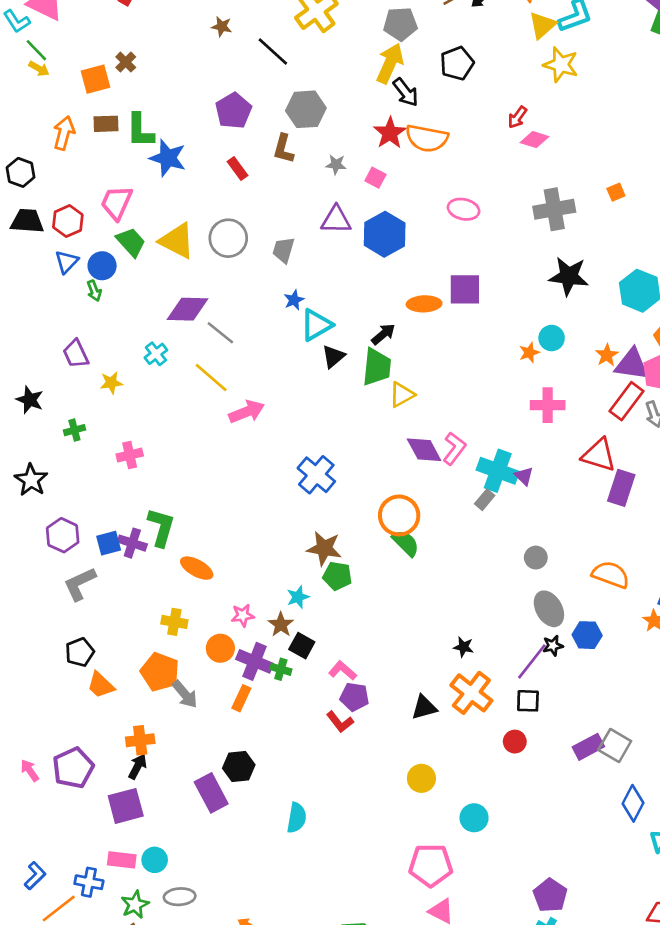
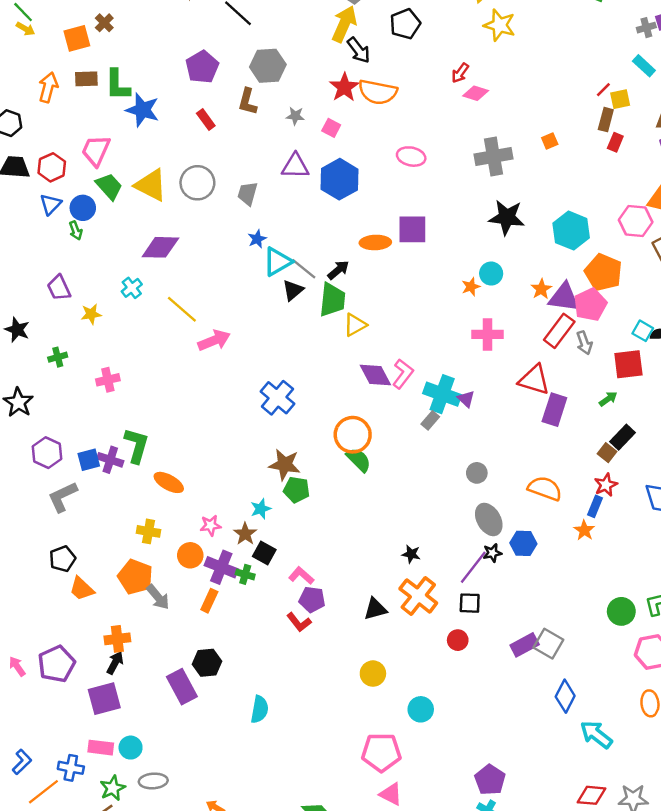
gray line: (220, 333) -> (304, 269), moved

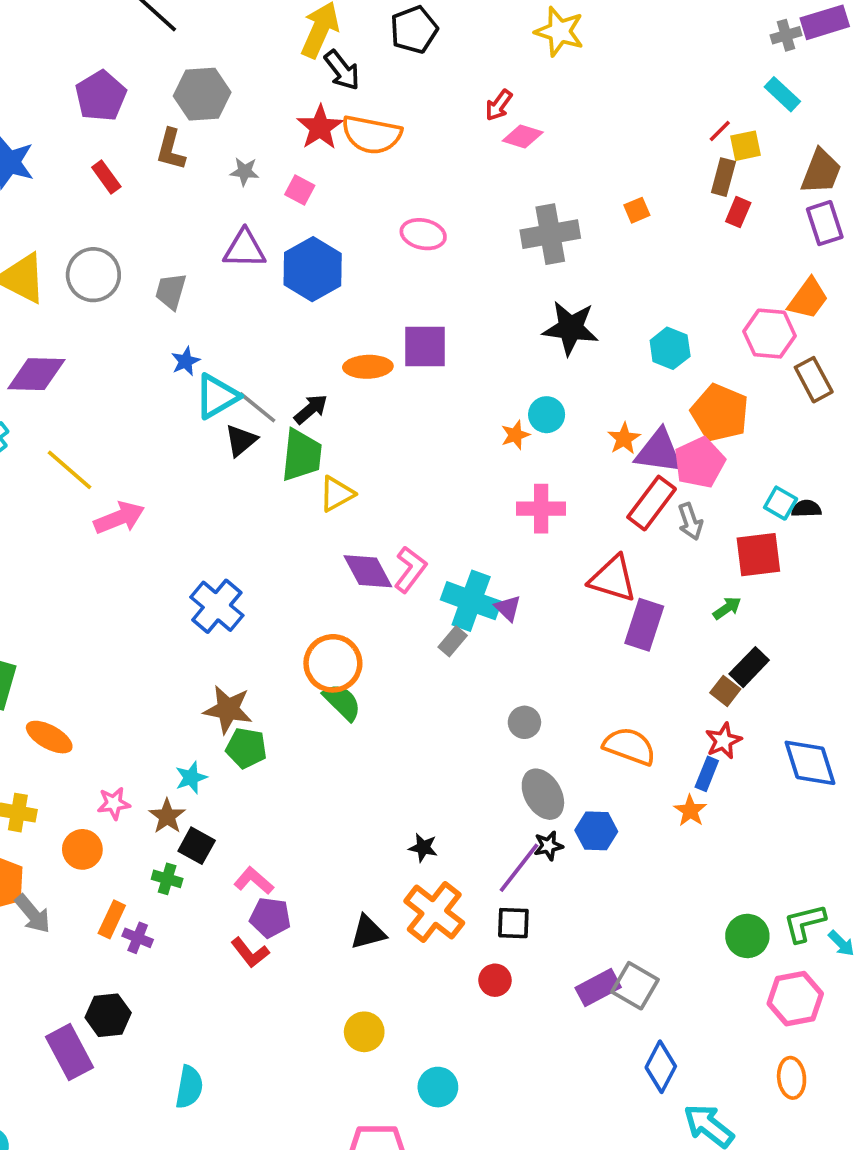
cyan hexagon: (571, 231) -> (670, 348), size x0.7
purple cross: (221, 567) -> (138, 938), moved, size x0.6

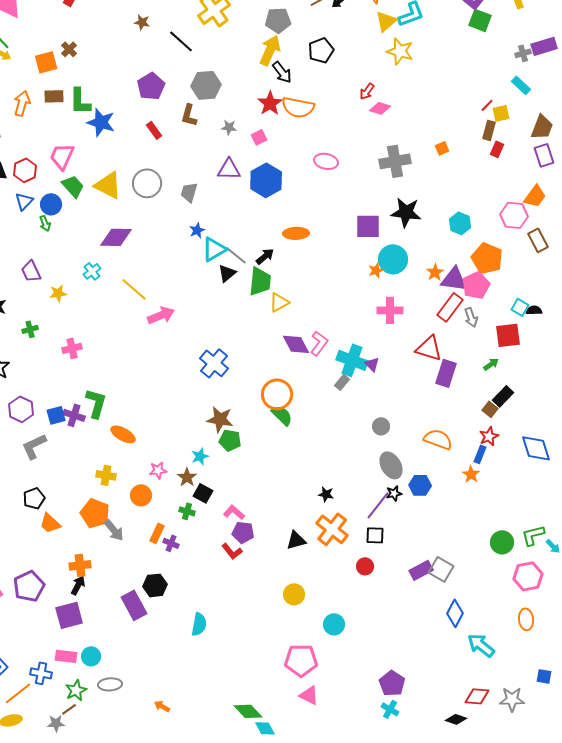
pink square: (300, 190) -> (259, 137), turned 35
purple square: (425, 347) -> (368, 226), moved
cyan circle: (547, 415) -> (393, 259), size x1.5

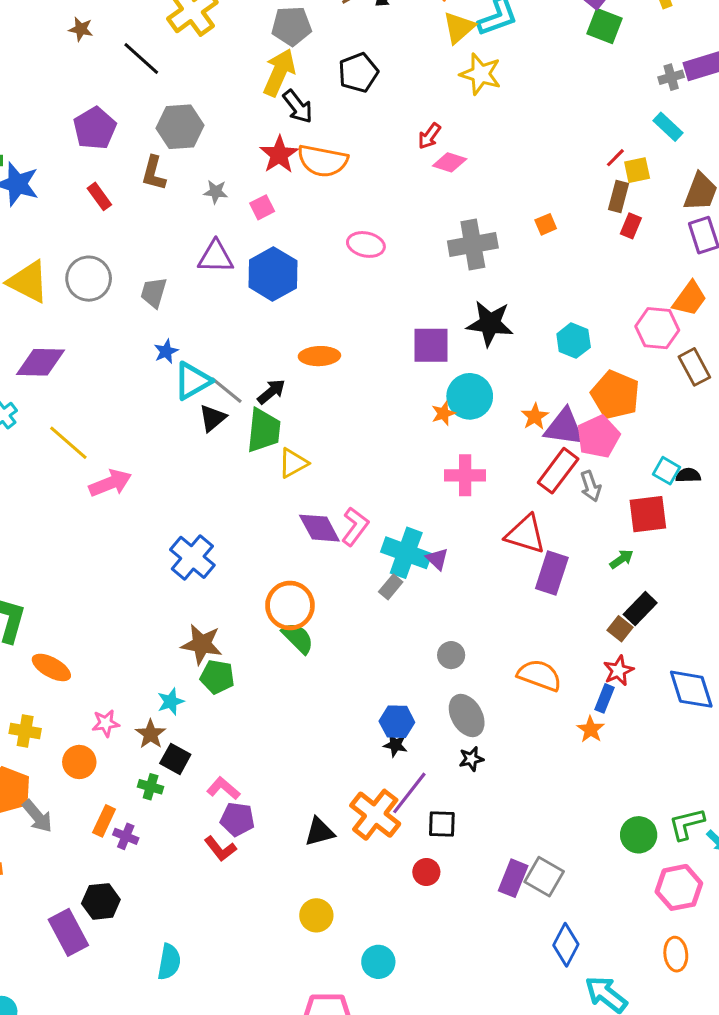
blue hexagon: (420, 485) -> (397, 722), moved
black star: (326, 494) -> (395, 745), moved
purple line: (378, 505) -> (409, 793), moved
purple rectangle: (421, 570) -> (513, 878), turned -40

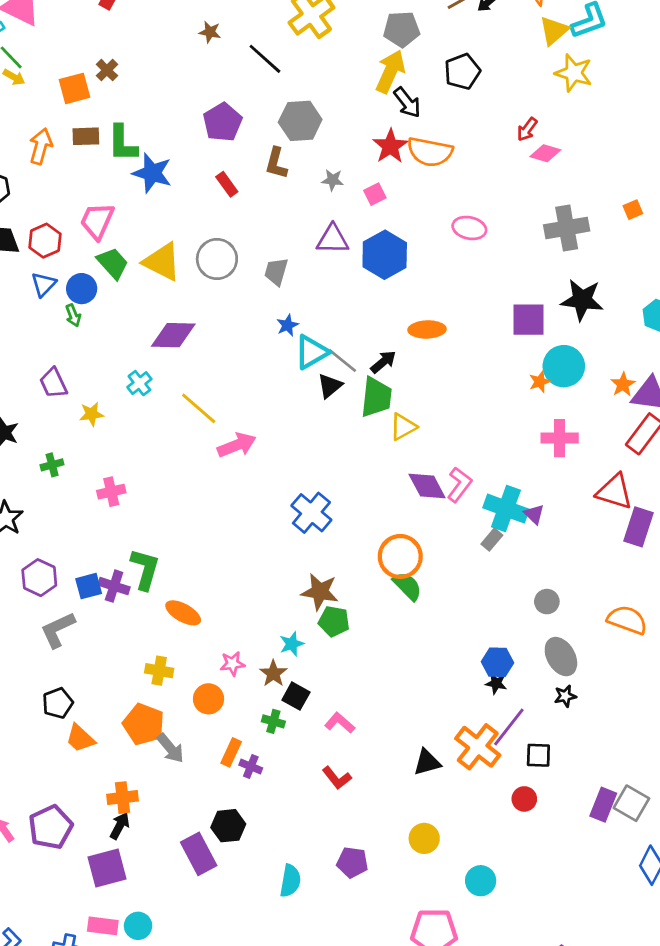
purple pentagon: (237, 819) -> (352, 862), moved

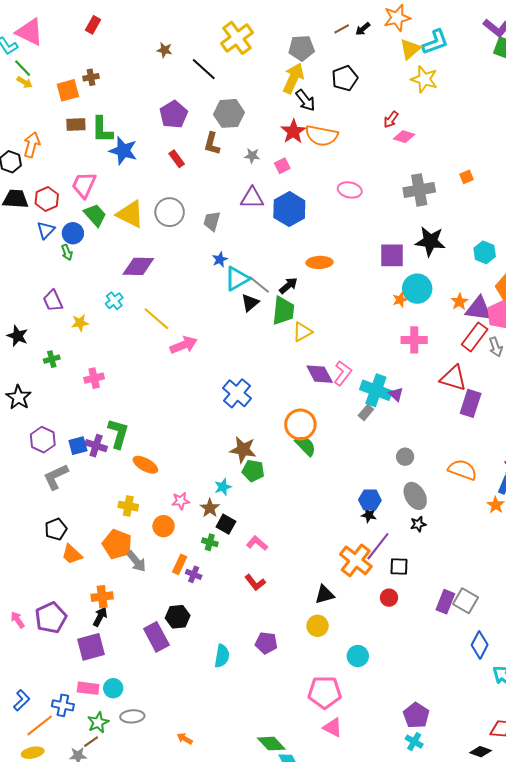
brown cross: (107, 70) -> (91, 77), turned 35
orange arrow: (41, 146) -> (32, 145), moved
black triangle: (427, 762) -> (325, 595), moved

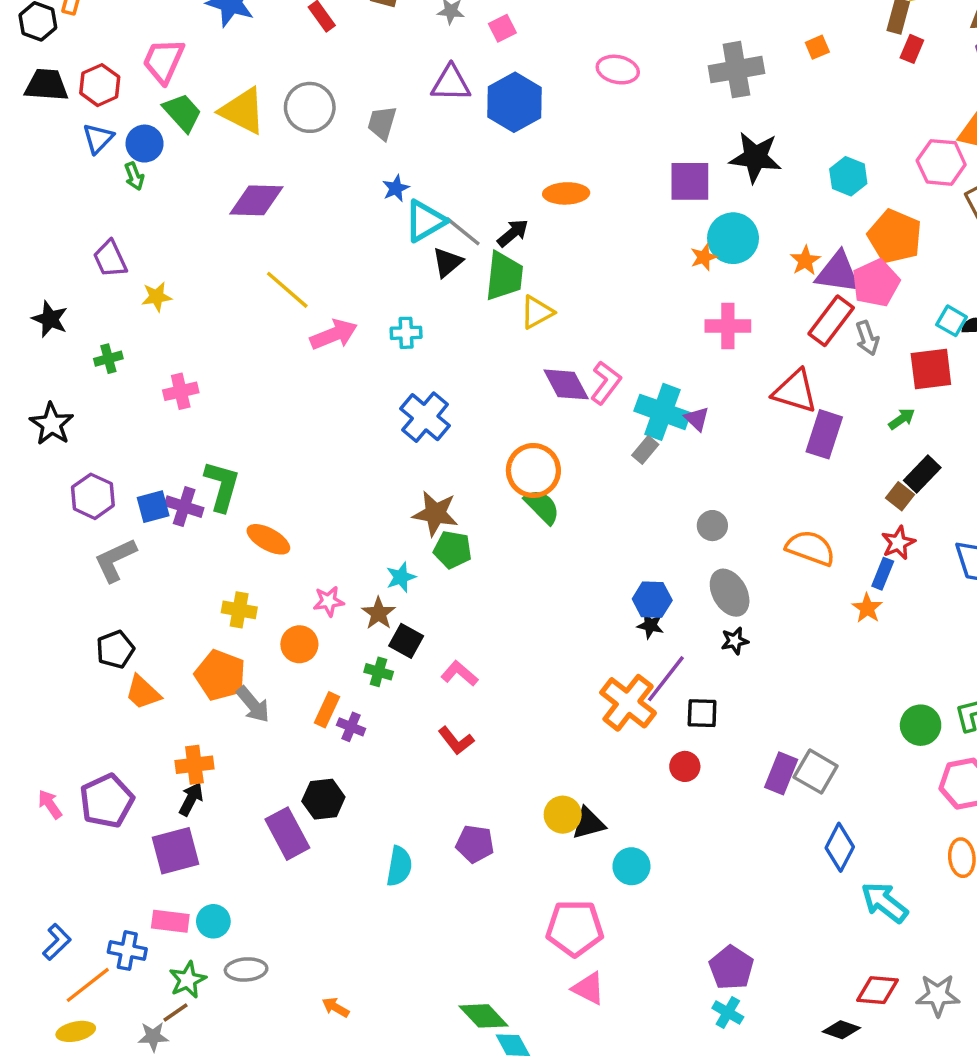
cyan cross: (114, 301) -> (406, 333), moved, turned 36
black triangle: (325, 595) -> (588, 823), moved

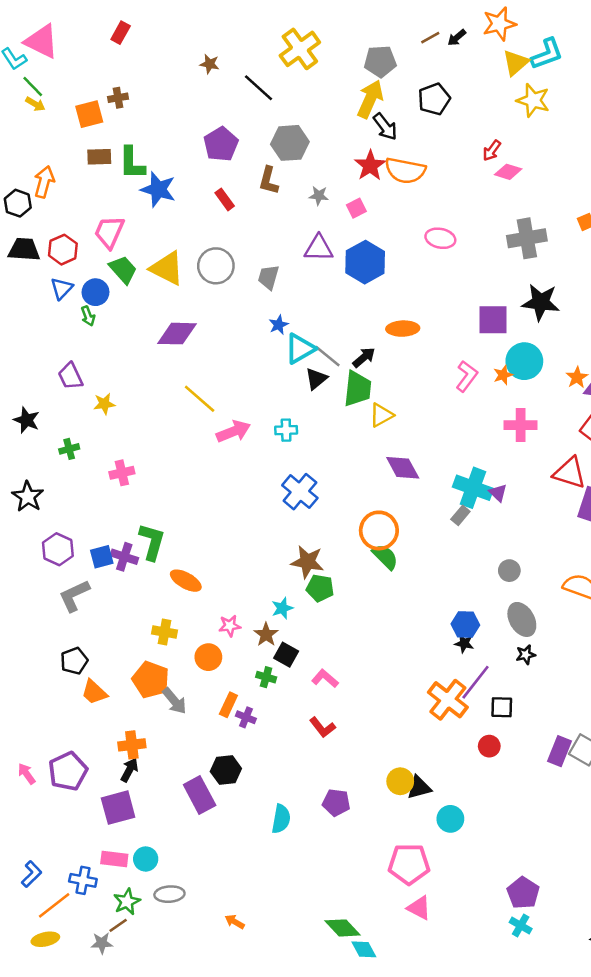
pink L-shape: (606, 383) -> (467, 376), moved

